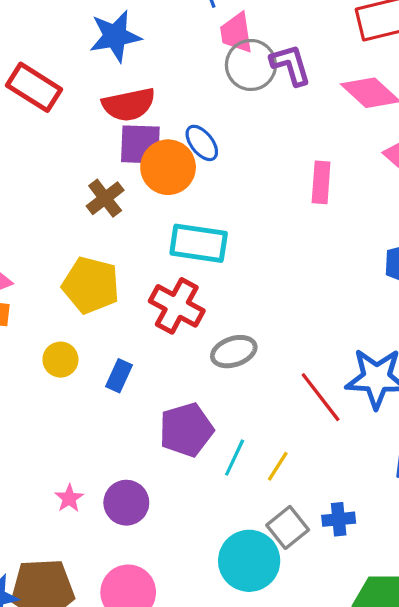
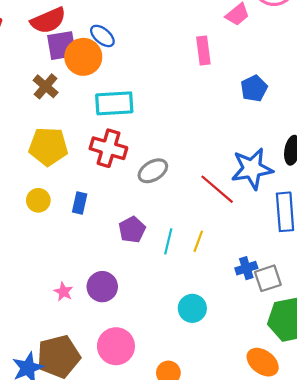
pink rectangle: (321, 182) -> (203, 50), moved
purple pentagon: (186, 430) -> (132, 230), size x0.7
gray square: (288, 527) -> (268, 278), moved, turned 32
cyan circle: (249, 561) -> (192, 308), size x0.7

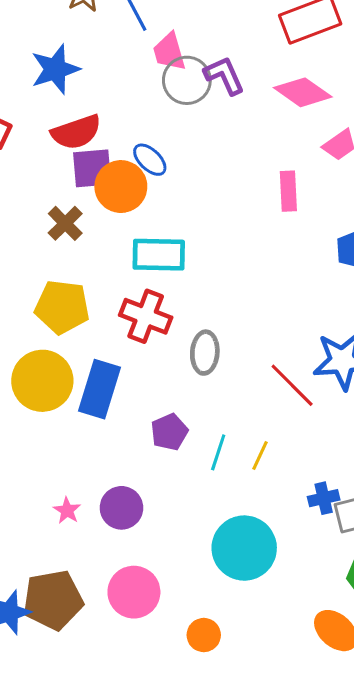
gray ellipse: (153, 171) -> (205, 353), turned -60
yellow circle: (38, 200) -> (42, 381), size x1.8
blue rectangle: (80, 203) -> (99, 389), size x1.8
cyan circle: (192, 308) -> (244, 548), size x1.6

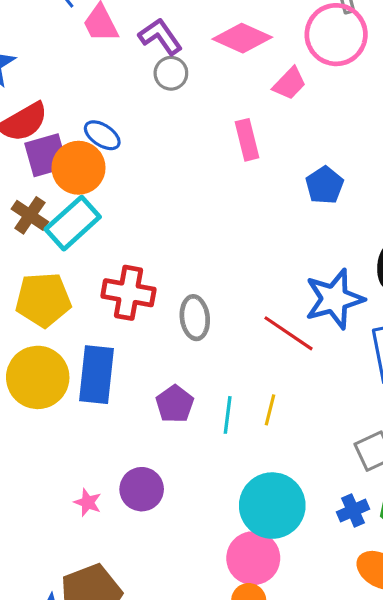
gray circle: (187, 80) -> (171, 73), moved, size x0.7
cyan rectangle: (159, 255) -> (73, 223), moved, turned -32
blue cross: (324, 498) -> (353, 511), moved
pink circle: (134, 592) -> (253, 558), moved

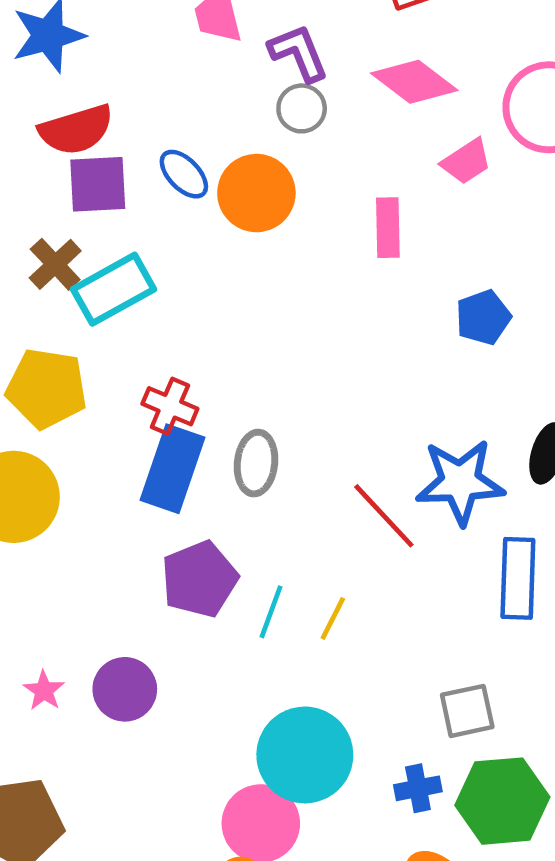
orange circle: (78, 168) -> (256, 193), moved
red cross: (128, 293) -> (170, 406), size x0.7
blue rectangle: (96, 375) -> (173, 469), moved
purple pentagon: (175, 404) -> (199, 579), size x1.4

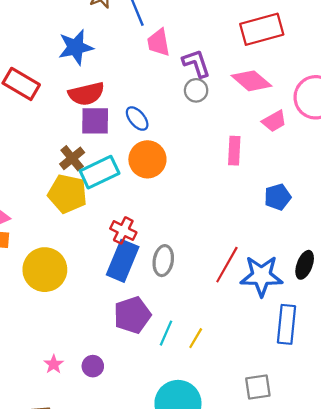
orange circle: (256, 193) -> (147, 159), moved
yellow pentagon: (47, 388) -> (67, 194), moved
red line: (384, 516) -> (227, 265), moved, turned 69
purple circle: (125, 689) -> (93, 366), size x0.7

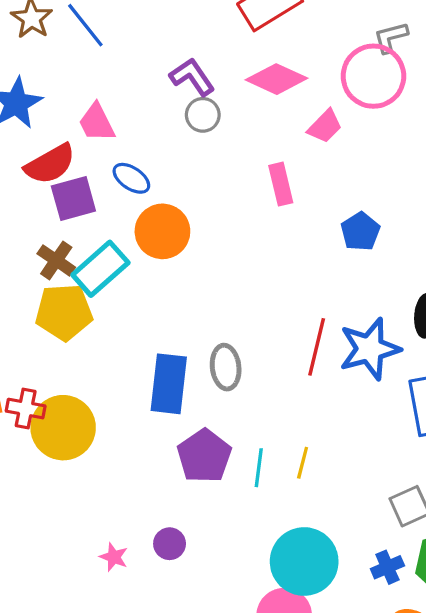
pink trapezoid: (159, 43) -> (97, 122), moved
red cross: (123, 230) -> (26, 409), moved

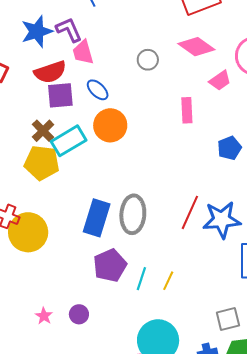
purple L-shape: (192, 77) -> (69, 30), moved
gray ellipse: (226, 367) -> (133, 214), size x1.4

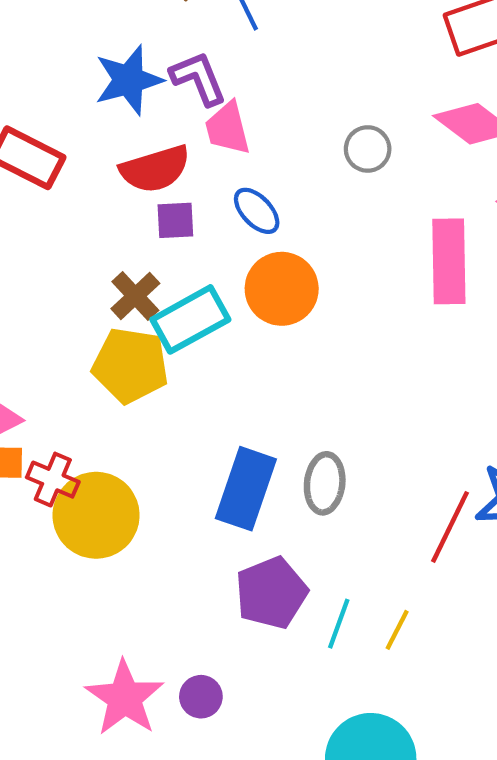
purple square: (60, 95) -> (175, 220), size x0.7
pink rectangle: (187, 110) -> (449, 261), size x1.5
red line: (190, 212) -> (450, 527), moved
gray ellipse: (133, 214) -> (325, 483), size x0.7
pink star: (44, 316) -> (125, 698), size x2.0

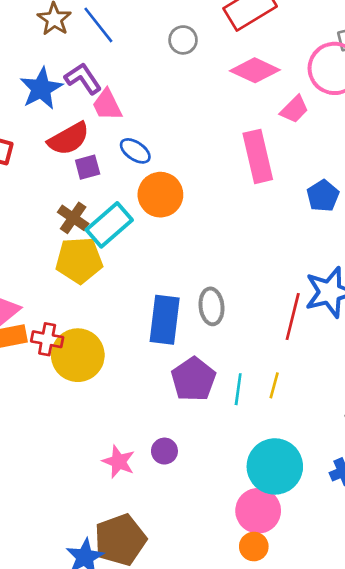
gray circle: (368, 149) -> (183, 40), moved
pink star: (125, 698) -> (119, 462), size x0.7

